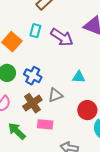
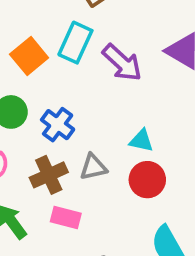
cyan rectangle: (35, 31) -> (75, 43), size x1.5
red circle: (87, 110) -> (147, 180), moved

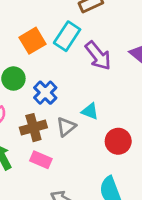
cyan triangle: (141, 141) -> (90, 111), moved
gray triangle: (93, 167) -> (66, 127), turned -35
red circle: (147, 180) -> (118, 141), moved

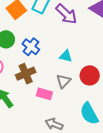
gray triangle: (66, 127) -> (64, 81), moved
pink rectangle: (41, 160) -> (44, 94), moved

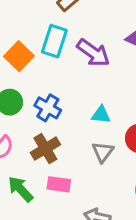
pink rectangle: (44, 94) -> (59, 184), moved

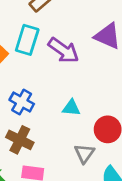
brown cross: (45, 149) -> (20, 140), turned -32
gray triangle: (103, 152) -> (84, 153), moved

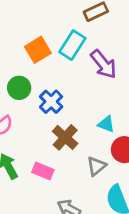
cyan triangle: (71, 108) -> (106, 124), moved
brown cross: (20, 140) -> (65, 137), moved

